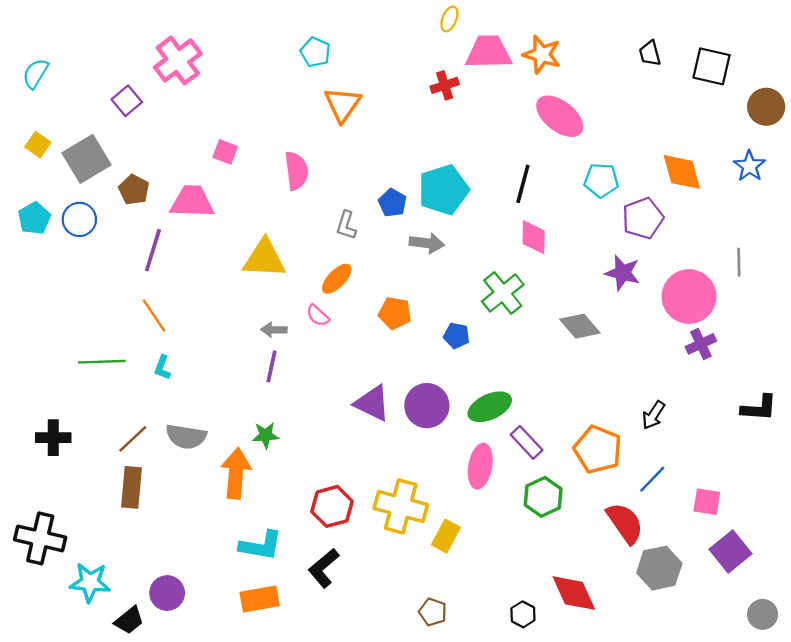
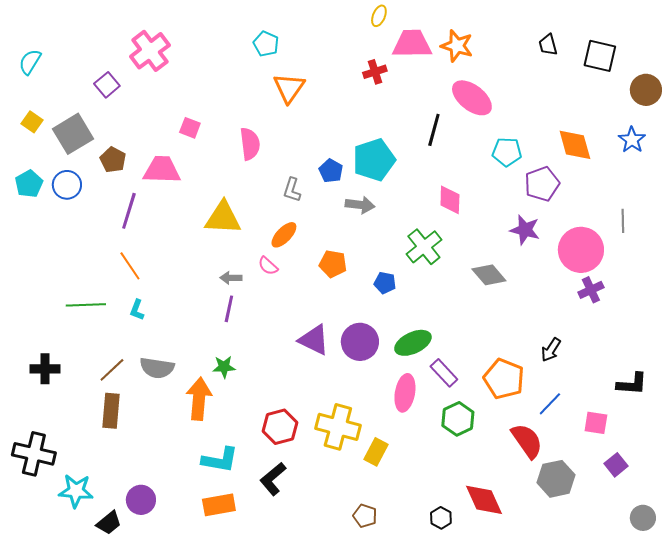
black line: (523, 184) -> (434, 130), moved
black L-shape: (759, 408) -> (632, 384), moved
purple square: (731, 552) -> (616, 465), size x0.7

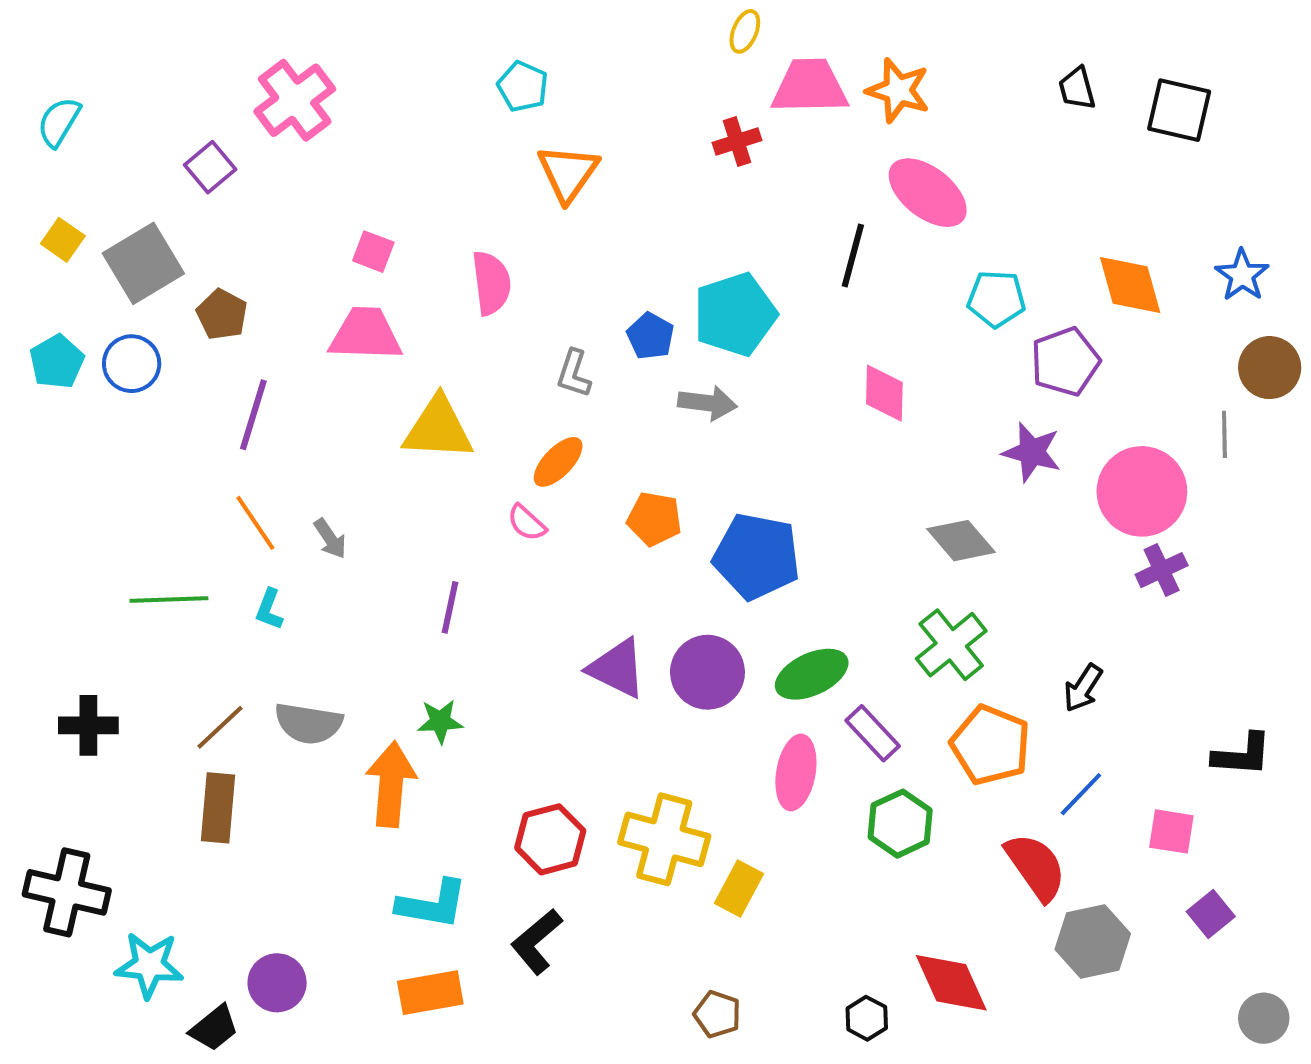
brown circle: (646, 90) -> (1270, 368), moved
pink trapezoid: (162, 170) -> (365, 334), moved
green cross: (424, 247) -> (951, 645), moved
gray arrow: (231, 278) -> (330, 539), moved, turned -125
blue pentagon: (385, 283) -> (757, 556), size x2.0

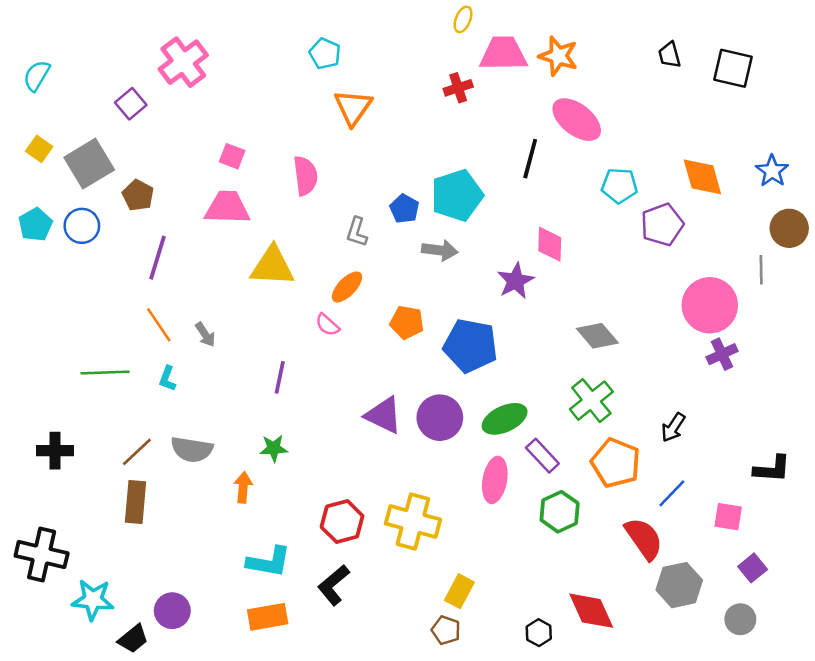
purple star: (1032, 452) -> (516, 281), moved, turned 30
orange arrow: (391, 784) -> (243, 487), size x0.6
yellow rectangle: (739, 888) -> (459, 591), moved
gray circle: (1264, 1018) -> (740, 619), moved

